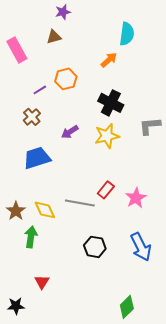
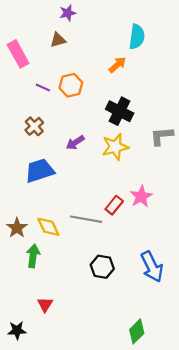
purple line: (40, 90) -> (43, 87), moved, turned 56
pink star: (136, 198) -> (141, 197), moved

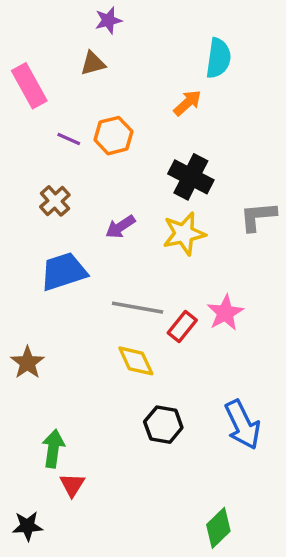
gray line: (86, 219) -> (138, 308), moved
yellow diamond: (48, 227) -> (136, 361), moved
green arrow: (33, 256) -> (53, 449), moved

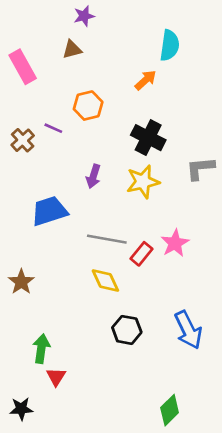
purple line: (69, 139) -> (53, 128), moved
brown cross: (55, 201) -> (23, 140), moved
purple arrow: (120, 227) -> (93, 176), turned -40

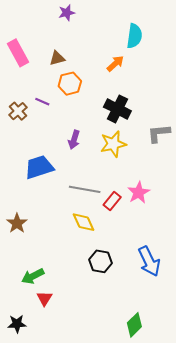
brown triangle: (72, 49) -> (57, 58), moved
green arrow: (41, 349) -> (33, 276), turned -125

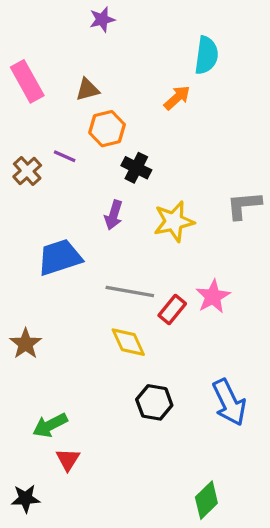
black cross: (117, 109) -> (136, 168), moved, size x0.7

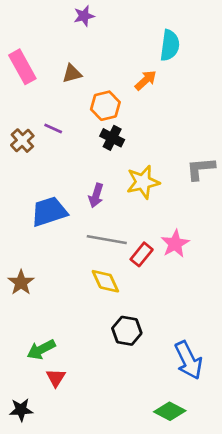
orange hexagon: (107, 129) -> (105, 106), moved
purple arrow: (114, 215) -> (96, 195), moved
blue arrow: (229, 402) -> (188, 360), moved
green diamond: (206, 500) -> (170, 411), turned 72

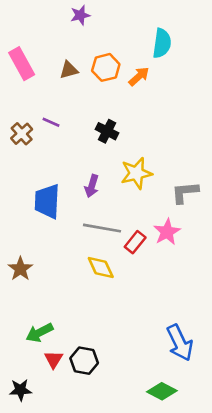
orange hexagon: (105, 106) -> (106, 67), moved
gray L-shape: (201, 169) -> (185, 192), moved
blue trapezoid: (49, 212) -> (47, 201), turned -69
black hexagon: (127, 331) -> (84, 361), moved

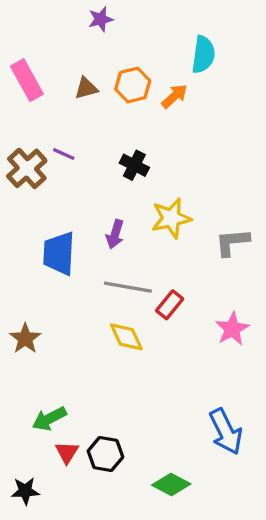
brown cross: (22, 134) -> (27, 168), size x1.4
pink star: (167, 232) -> (232, 329), moved
green diamond: (162, 391) -> (171, 484), moved

